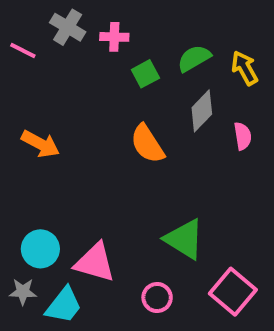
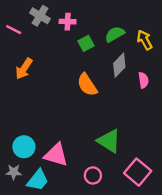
orange arrow: (40, 144) -> (24, 69), moved, turned 95

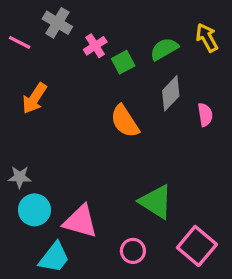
pink cross: (68, 22) -> (95, 46), moved, turned -35
yellow arrow: (145, 40) -> (207, 38), moved
gray star: (14, 172) -> (20, 177), moved

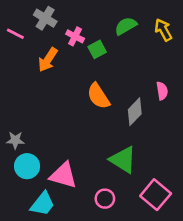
pink cross: (95, 46) -> (75, 36), turned -30
green semicircle: (164, 49) -> (126, 26), moved
gray diamond: (171, 93) -> (135, 112), moved
orange arrow: (34, 98) -> (48, 60), moved

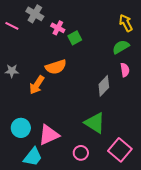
green semicircle: (126, 26) -> (121, 47), moved
orange arrow: (48, 60) -> (37, 85), moved
orange semicircle: (98, 96) -> (56, 67), moved, turned -75
gray star: (15, 140) -> (12, 71), moved
pink triangle: (63, 175) -> (49, 135), turned -40

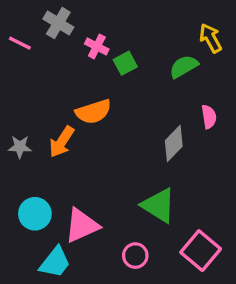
green semicircle: (121, 47) -> (184, 67), moved
gray star: (12, 71) -> (20, 147), moved

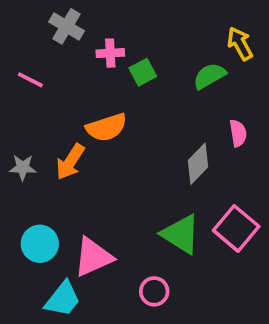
pink line: (20, 43) -> (30, 80), moved
pink cross: (97, 46) -> (110, 53), turned -30
pink square: (201, 251) -> (236, 228), moved

